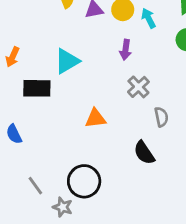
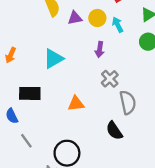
black rectangle: (37, 88) -> (30, 93), moved
gray semicircle: (161, 117) -> (128, 102), size x1.5
gray line: (35, 186) -> (26, 141), moved

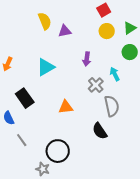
yellow circle: (97, 18) -> (107, 31), moved
cyan arrow: (118, 25) -> (115, 74), moved
black rectangle: (30, 93) -> (25, 98), turned 54

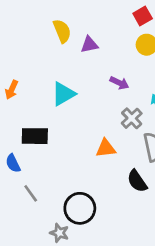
purple arrow: (87, 59) -> (119, 83), turned -72
black rectangle: (25, 98) -> (35, 136), turned -54
orange triangle: (66, 107) -> (106, 148), moved

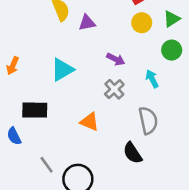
gray cross: (132, 118) -> (114, 89), moved
orange triangle: (106, 148) -> (90, 122), moved, turned 30
gray line: (31, 193) -> (47, 165), moved

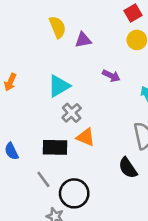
gray cross: (114, 89) -> (72, 113), moved
black rectangle: (35, 110) -> (55, 147), moved

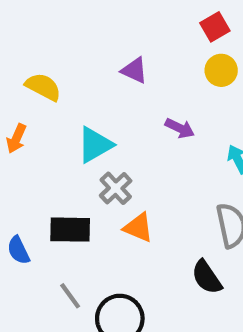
yellow semicircle: (58, 27) -> (43, 87), moved, turned -40
purple triangle: (83, 40) -> (134, 70), turned 36
black rectangle: (55, 147) -> (70, 230), moved

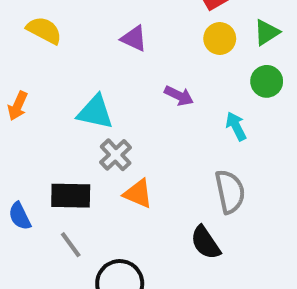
yellow semicircle: (43, 87) -> (44, 30), moved
cyan triangle: (95, 145) -> (95, 112), turned 42
gray line: (70, 296) -> (71, 245), moved

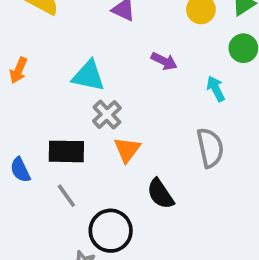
orange triangle: (138, 194) -> (127, 150), turned 44
black semicircle: (205, 243) -> (160, 194), moved

